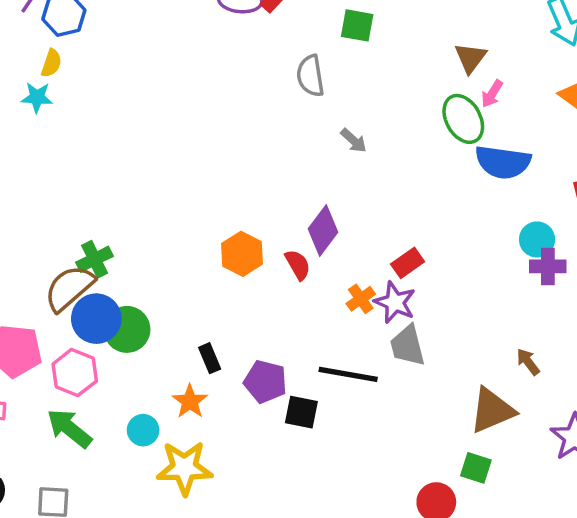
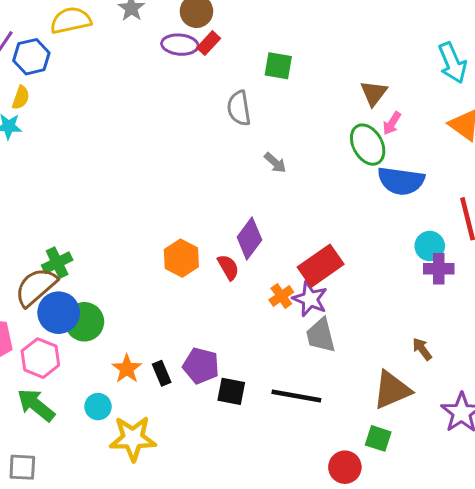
red rectangle: (408, 263) -> (321, 266), size x1.6
black rectangle: (210, 358) -> (162, 373), moved
black line: (348, 374) -> (296, 396), moved
orange star: (190, 401) -> (127, 369), moved

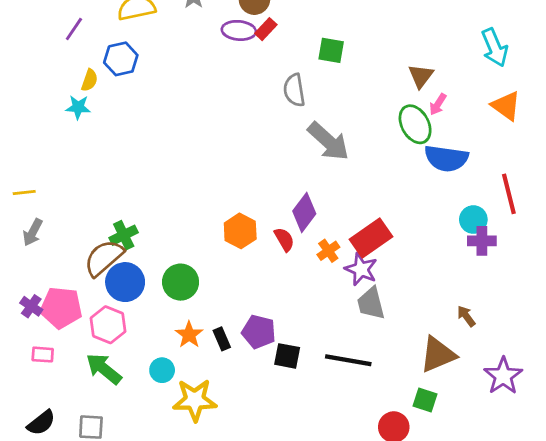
blue hexagon: (31, 57) -> (121, 59), moved
gray arrow: (275, 163) -> (328, 141), size x2.0
orange cross: (281, 296) -> (328, 251), moved
green circle: (84, 322) -> (181, 282), moved

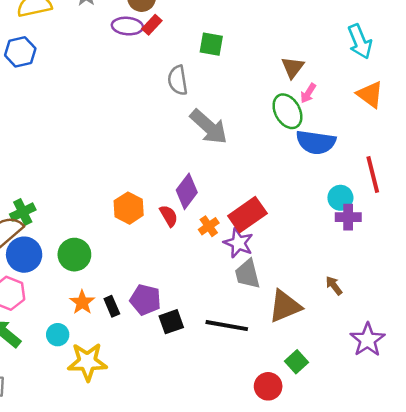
brown triangle: (438, 355) -> (285, 306), moved
black square: (287, 356) -> (171, 322), turned -30
green square: (425, 400) -> (297, 362), turned 30

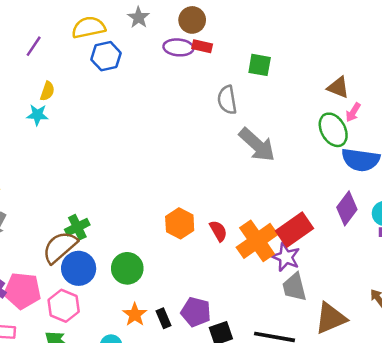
red rectangle: (152, 25) -> (202, 46), turned 60
blue hexagon: (20, 52) -> (106, 56), moved
brown triangle: (293, 67) -> (338, 87), turned -45
purple diamond: (187, 191) -> (347, 208), moved
orange cross: (209, 226) -> (257, 241), size x2.0

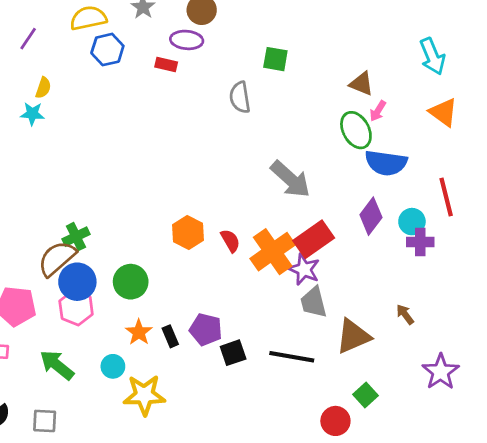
red rectangle: (202, 46) -> (166, 65), moved
gray arrow: (257, 145) -> (290, 179), moved
pink hexagon: (64, 306) -> (76, 308), moved

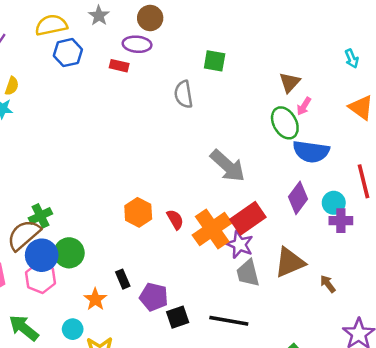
cyan arrow: (432, 56) -> (352, 59), size x0.6
brown triangle: (361, 84) -> (290, 82), turned 50
green circle: (131, 282) -> (69, 253), moved
black rectangle: (170, 336) -> (123, 279), moved
brown triangle: (353, 336) -> (290, 262), moved

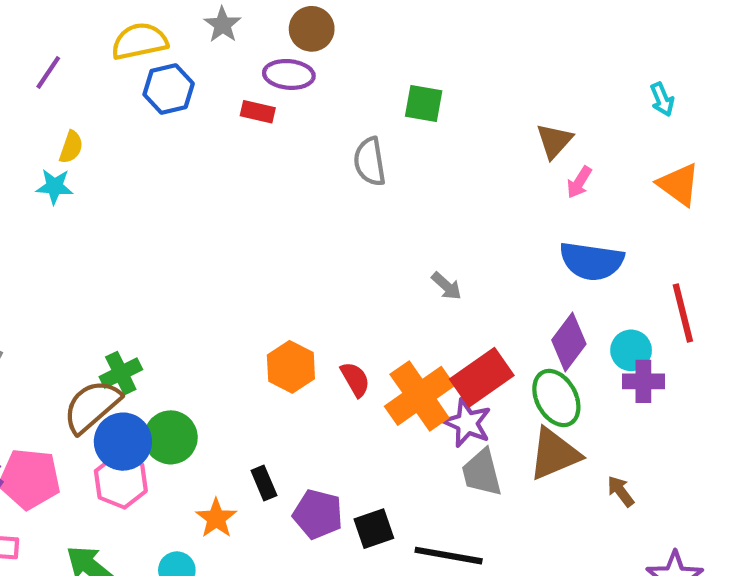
green ellipse: (285, 123) -> (556, 398), moved
gray arrow: (228, 166) -> (446, 286), size x0.5
black square: (178, 317) -> (374, 529), moved

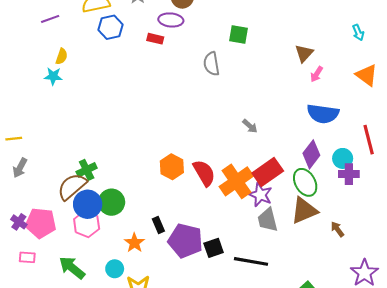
purple line: (48, 72) -> (50, 19), turned 36
red semicircle: (355, 379) -> (204, 173), size x1.5
purple pentagon: (318, 514) -> (185, 241), size x1.4

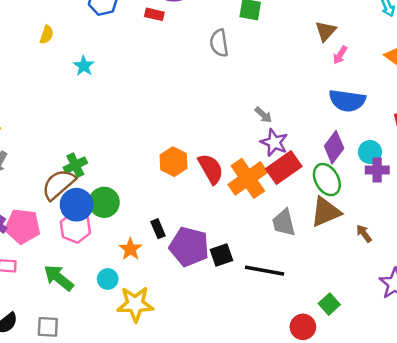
cyan star: (53, 76) -> (84, 66), moved, turned 30
purple star: (260, 195) -> (274, 142), moved

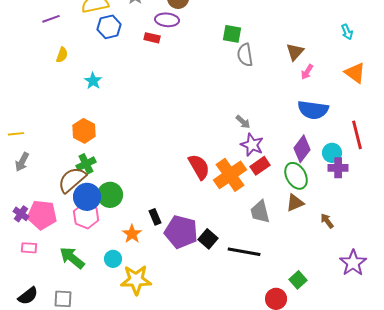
gray semicircle: (219, 43) -> (245, 55), moved
orange hexagon: (174, 162) -> (84, 131), moved
red rectangle: (284, 168) -> (260, 166), size x0.7
brown triangle: (326, 212) -> (295, 203), size x0.7
black square: (221, 255) -> (208, 239), turned -30

